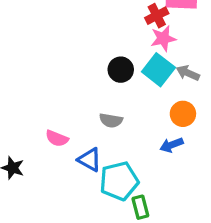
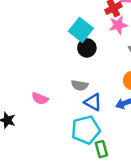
cyan square: (158, 70) -> (81, 30), moved
blue triangle: (90, 160) -> (93, 102), moved

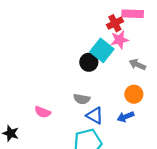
cyan square: (81, 30) -> (102, 50), moved

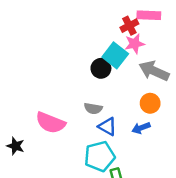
gray arrow: (137, 65) -> (154, 71), size x1.6
pink semicircle: (43, 112) -> (50, 123), size x1.6

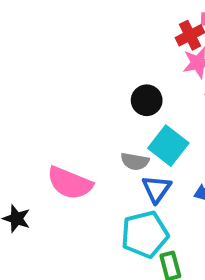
cyan square: (115, 55) -> (168, 146), moved
blue triangle: (107, 127) -> (157, 189), turned 36

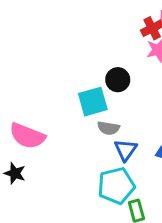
cyan square: (168, 146) -> (93, 102), moved, turned 36
pink semicircle: (70, 183) -> (27, 136), moved

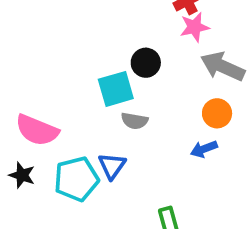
blue triangle: (126, 150) -> (112, 166), moved
cyan pentagon: (116, 186) -> (76, 179), moved

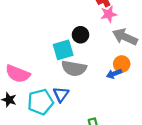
gray semicircle: (135, 121) -> (74, 68), size x1.6
blue arrow: (204, 149) -> (114, 74), moved

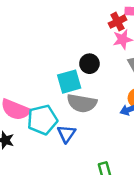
cyan pentagon: (40, 102) -> (42, 120), moved

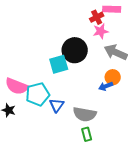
black circle: (89, 64) -> (75, 50), size x1.6
gray semicircle: (82, 103) -> (85, 114), moved

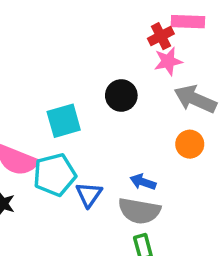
black circle: (75, 50) -> (121, 95), size x0.7
cyan square: (59, 64) -> (64, 121), moved
blue arrow: (106, 86) -> (143, 182), moved, turned 40

